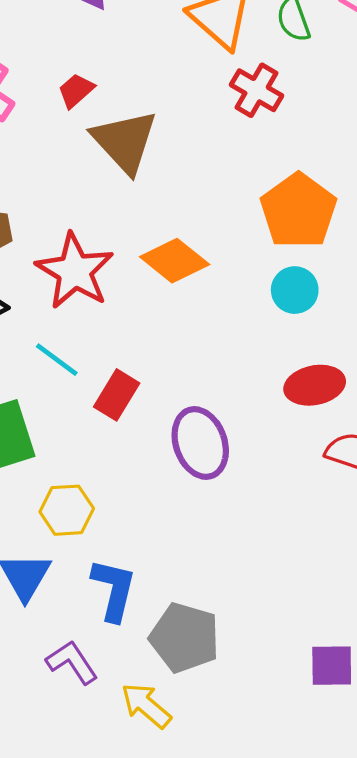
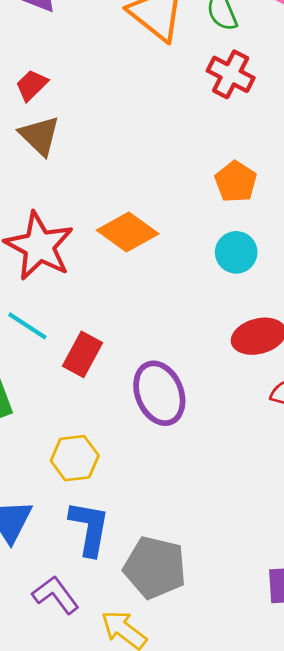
red cross: (257, 90) -> (231, 74), moved
brown triangle: (125, 142) -> (40, 136), moved, size x0.7
orange pentagon: (298, 211) -> (236, 182), size x0.6
yellow hexagon: (67, 510) -> (75, 458), moved

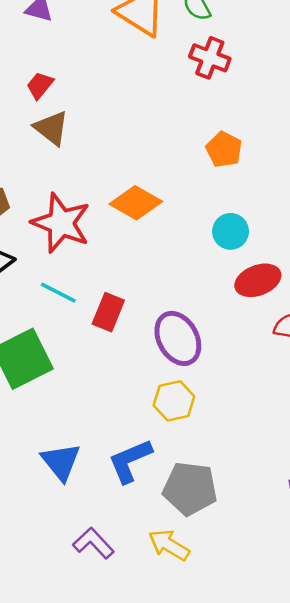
cyan circle: (236, 252) -> (231, 231), moved
yellow hexagon: (75, 458) -> (174, 401), moved
blue L-shape: (89, 528) -> (130, 461), turned -117
purple L-shape: (56, 595) -> (93, 543), moved

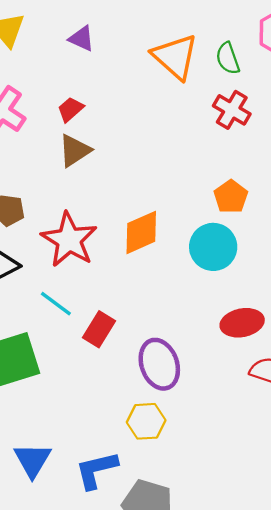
brown triangle: (51, 128) -> (75, 151), turned 39
orange diamond: (136, 203) -> (141, 232), turned -63
cyan circle: (231, 231) -> (213, 247), moved, size x1.4

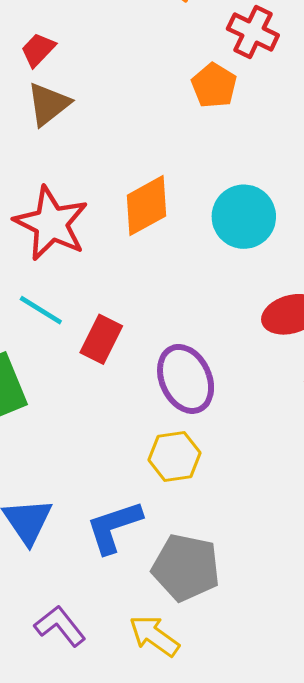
orange pentagon: (231, 197) -> (214, 86), moved

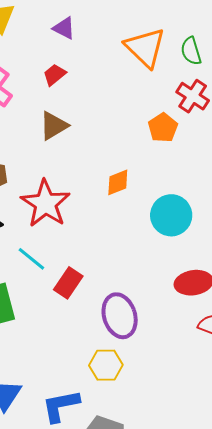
red trapezoid: (38, 50) -> (54, 75), moved
orange diamond: (146, 206) -> (118, 182), moved, size x0.7

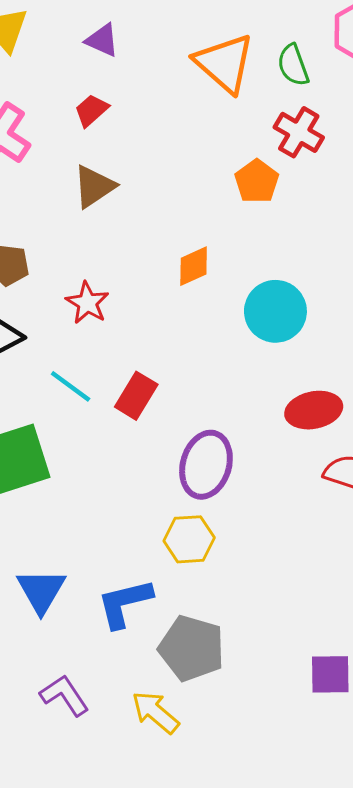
red star: (45, 203) -> (87, 303), size x0.6
red rectangle: (68, 283) -> (136, 396), moved
purple ellipse: (120, 316) -> (206, 465), turned 36

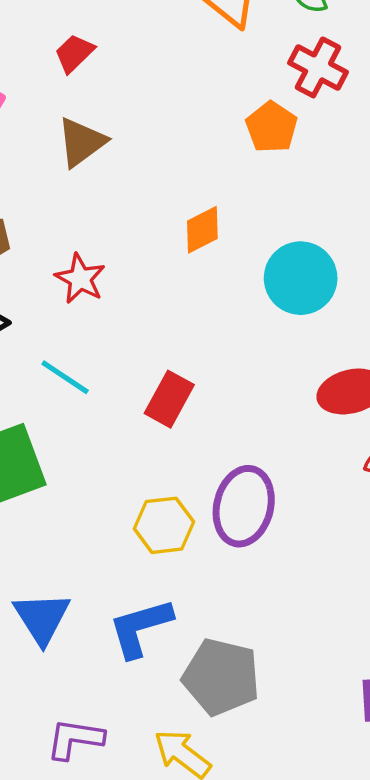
red rectangle: (136, 396) -> (169, 399), moved
purple ellipse: (206, 465) -> (244, 506), moved
yellow hexagon: (189, 539) -> (164, 525), moved
purple L-shape: (64, 695) -> (75, 739), turned -45

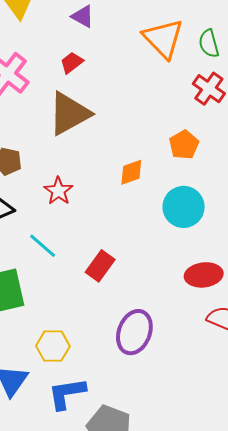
orange pentagon: (272, 127) -> (184, 145), moved
brown triangle: (81, 142) -> (69, 114), size x1.5
yellow hexagon: (164, 525) -> (53, 346), moved

